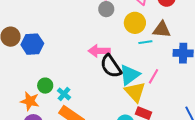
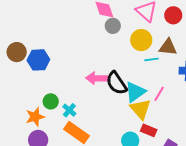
pink arrow: (99, 51) -> (97, 78), moved
orange star: (30, 101) -> (35, 117), turned -30

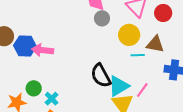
pink arrow: (97, 78) -> (43, 50), moved

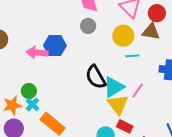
gray circle: (102, 18) -> (88, 26), moved
brown triangle: (155, 44) -> (151, 32), moved
blue hexagon: (25, 46) -> (55, 45), moved
cyan cross: (52, 99) -> (32, 104), moved

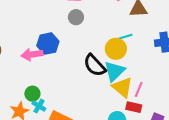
yellow circle: (123, 36) -> (116, 49), moved
pink line: (138, 91) -> (139, 89), moved

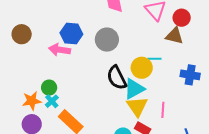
gray circle: (76, 17) -> (107, 40), moved, size x1.5
blue hexagon: (48, 44) -> (71, 34), moved
pink line: (139, 89) -> (163, 110), moved, turned -35

